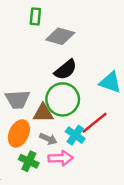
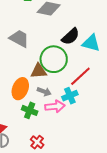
black semicircle: (66, 70) -> (71, 36), moved
gray trapezoid: (17, 99) -> (19, 38), moved, turned -145
cyan cross: (75, 135) -> (70, 96), moved, turned 35

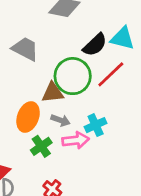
cyan triangle: (91, 43) -> (123, 38), moved
red line: (80, 76) -> (111, 74), moved
green cross: (30, 110) -> (41, 146), turned 35

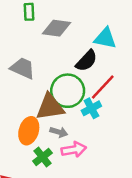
cyan triangle: (123, 38) -> (105, 38), moved
brown triangle: (53, 93) -> (50, 107), size x1.4
cyan cross: (96, 125) -> (91, 108), moved

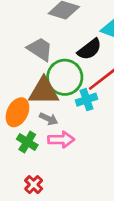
gray trapezoid: (23, 68) -> (40, 49), moved
green cross: (42, 157) -> (27, 142), turned -30

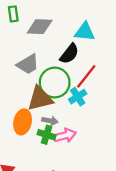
gray trapezoid: (40, 49) -> (28, 64), turned 130
green cross: (27, 142) -> (47, 135), moved

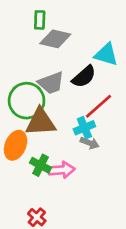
green rectangle: (13, 14) -> (40, 20), moved
gray trapezoid: (28, 64) -> (51, 83), moved
green circle: (55, 83) -> (27, 101), moved
gray arrow: (50, 121) -> (90, 143), moved

